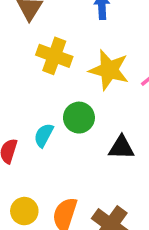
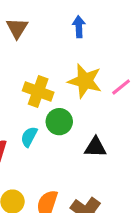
yellow cross: (54, 56) -> (38, 91), moved

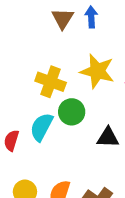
brown triangle: (17, 28) -> (63, 18), moved
cyan semicircle: (29, 137) -> (42, 127), size x1.4

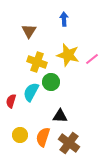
brown triangle: (63, 18) -> (29, 31), moved
black triangle: (108, 137) -> (60, 116), moved

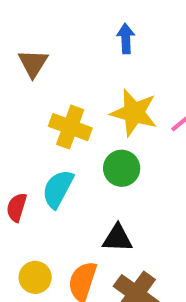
brown triangle: (29, 31) -> (33, 63), moved
green circle: (51, 82) -> (122, 168), moved

